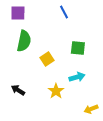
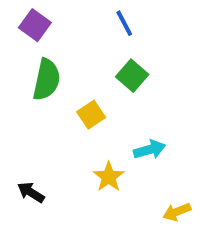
purple square: (18, 13) -> (35, 25), turned 35
green square: (78, 48) -> (132, 76), moved, turned 35
black arrow: (18, 90) -> (31, 192), moved

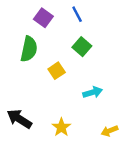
purple square: (35, 25) -> (43, 18), moved
yellow star: (109, 177) -> (61, 127), moved
black arrow: (31, 192) -> (19, 119), size x1.5

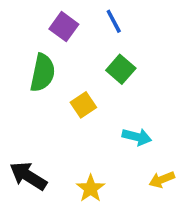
cyan arrow: (93, 92) -> (137, 137), turned 30
yellow arrow: (110, 131) -> (162, 180), moved

